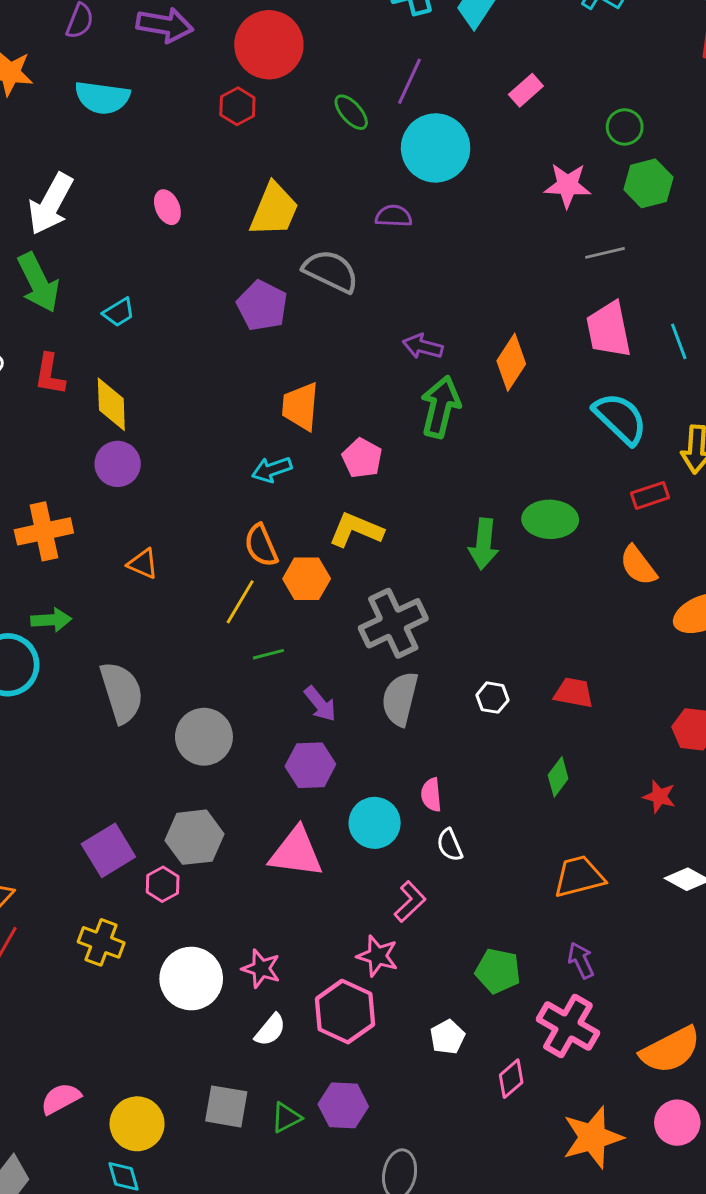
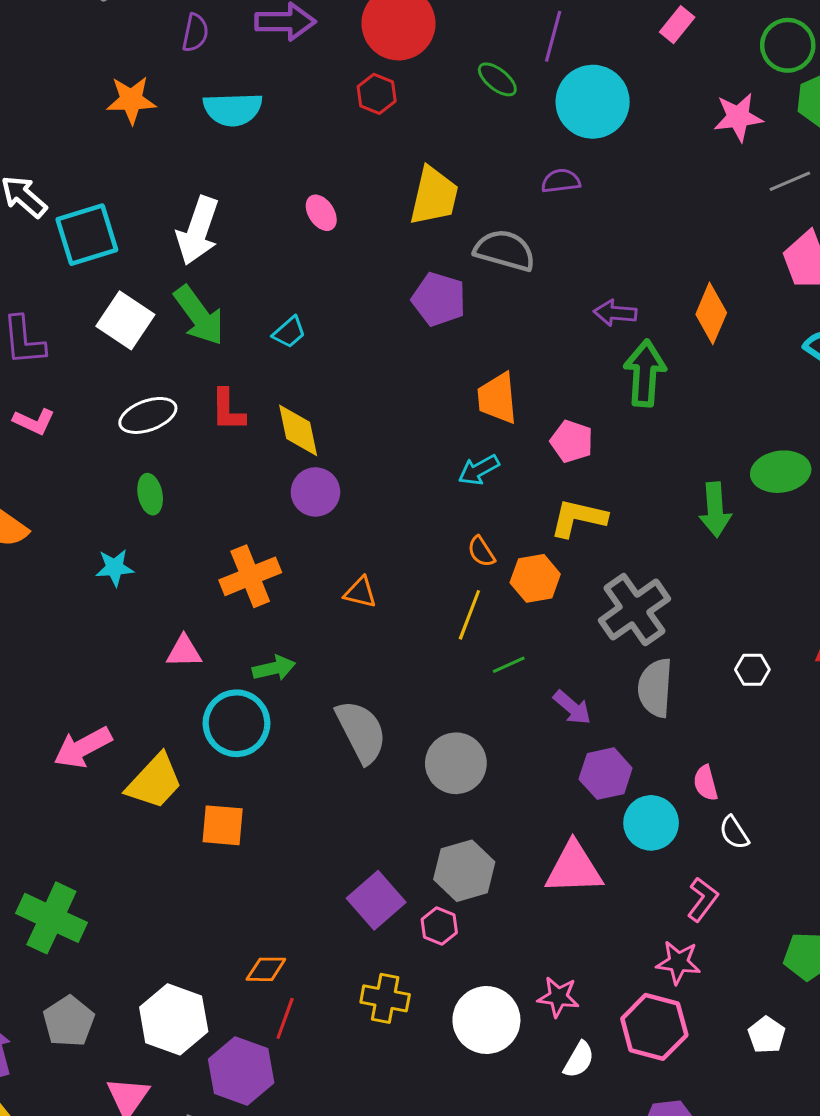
green circle: (625, 127) -> (788, 45), size x1.4
orange semicircle: (261, 545) -> (481, 552), size x0.7
purple hexagon: (310, 765) -> (606, 774), moved

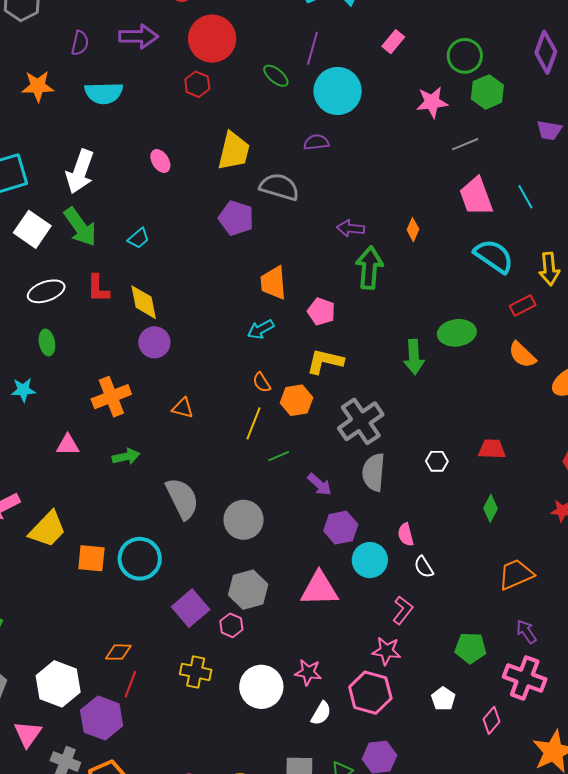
orange diamond: (711, 313) -> (413, 230), size x0.6
cyan circle: (236, 723) -> (140, 559), moved

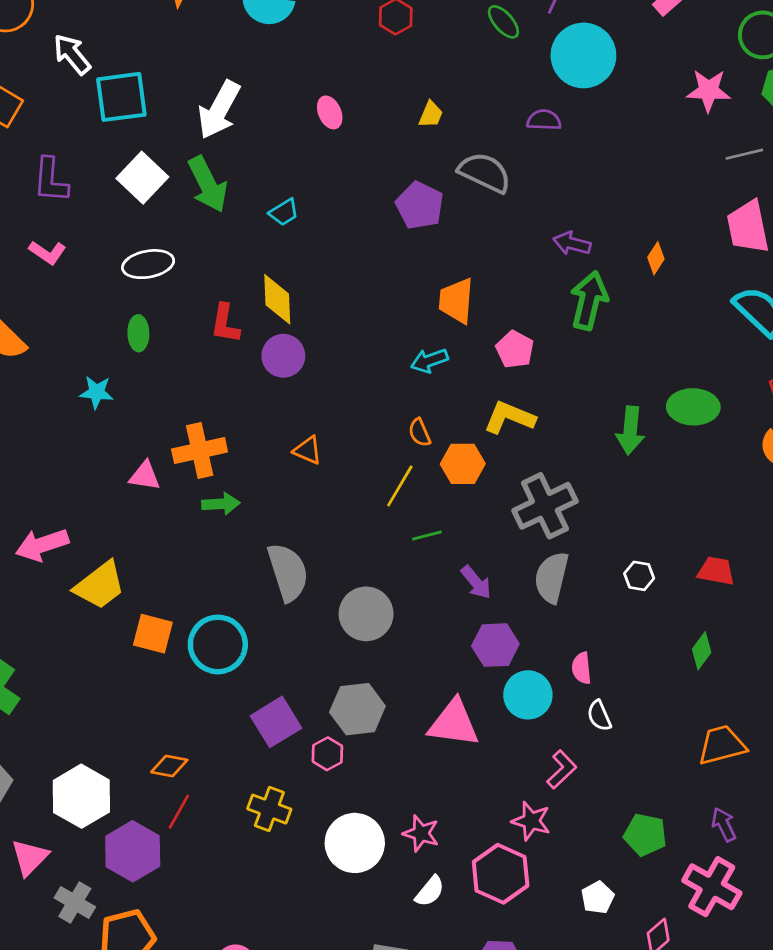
yellow trapezoid: (234, 151) -> (431, 115), size x0.5
red L-shape: (98, 288) -> (225, 324), moved
orange cross: (111, 397) -> (200, 451), moved

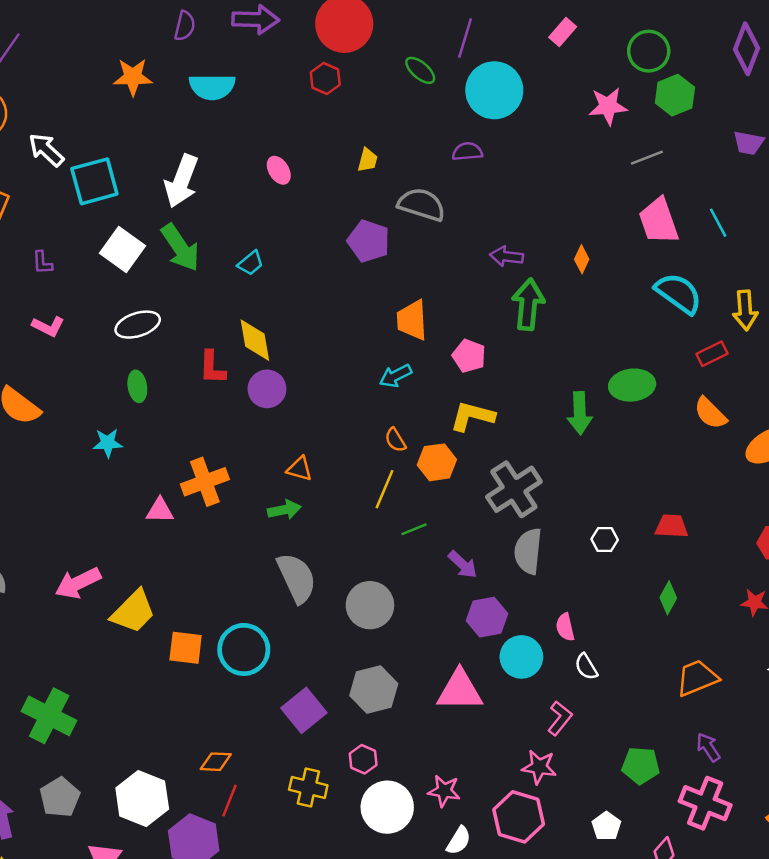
purple L-shape: (51, 180) -> (42, 263), size x0.6
green arrow: (221, 504) -> (284, 510), moved
pink hexagon: (327, 754) -> (363, 759), moved

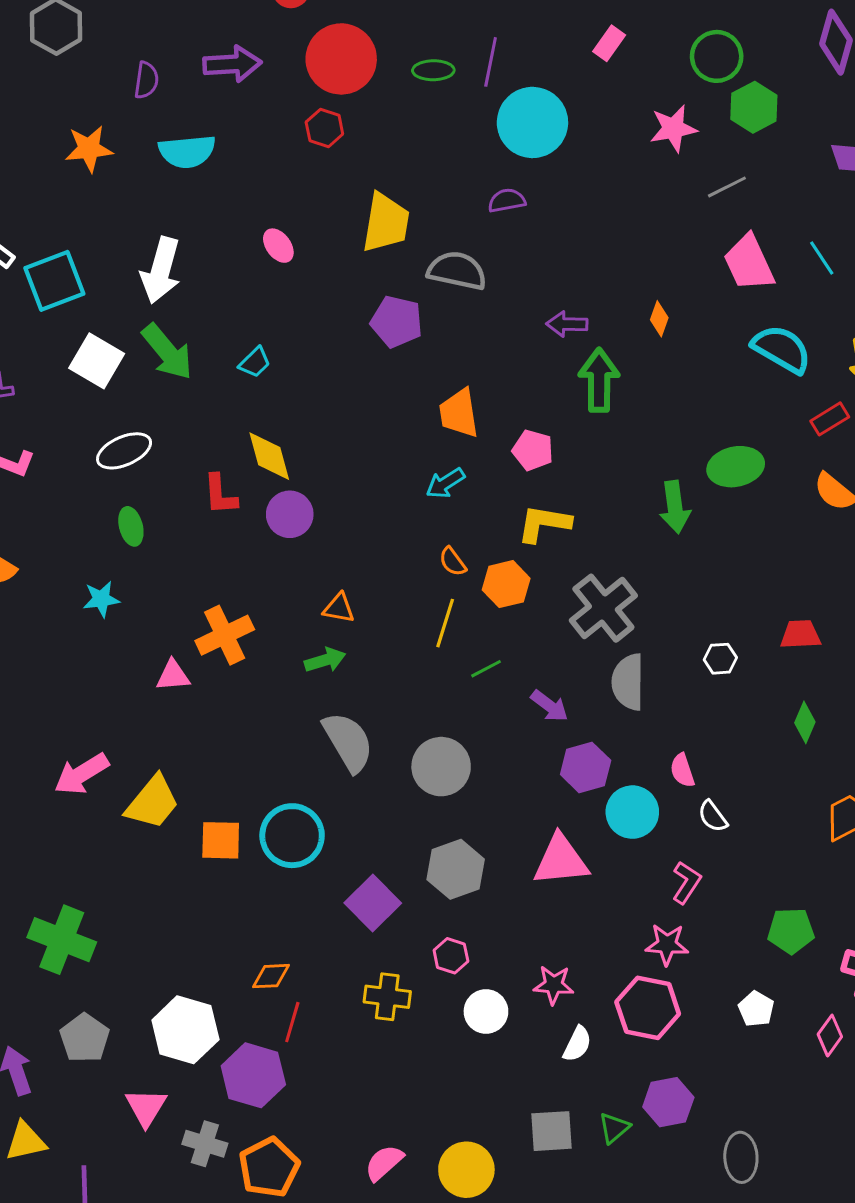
green ellipse: (420, 70) -> (433, 70), moved, turned -36
yellow trapezoid: (368, 160) -> (386, 223), size x2.0
white circle: (387, 807) -> (486, 1011), size x0.7

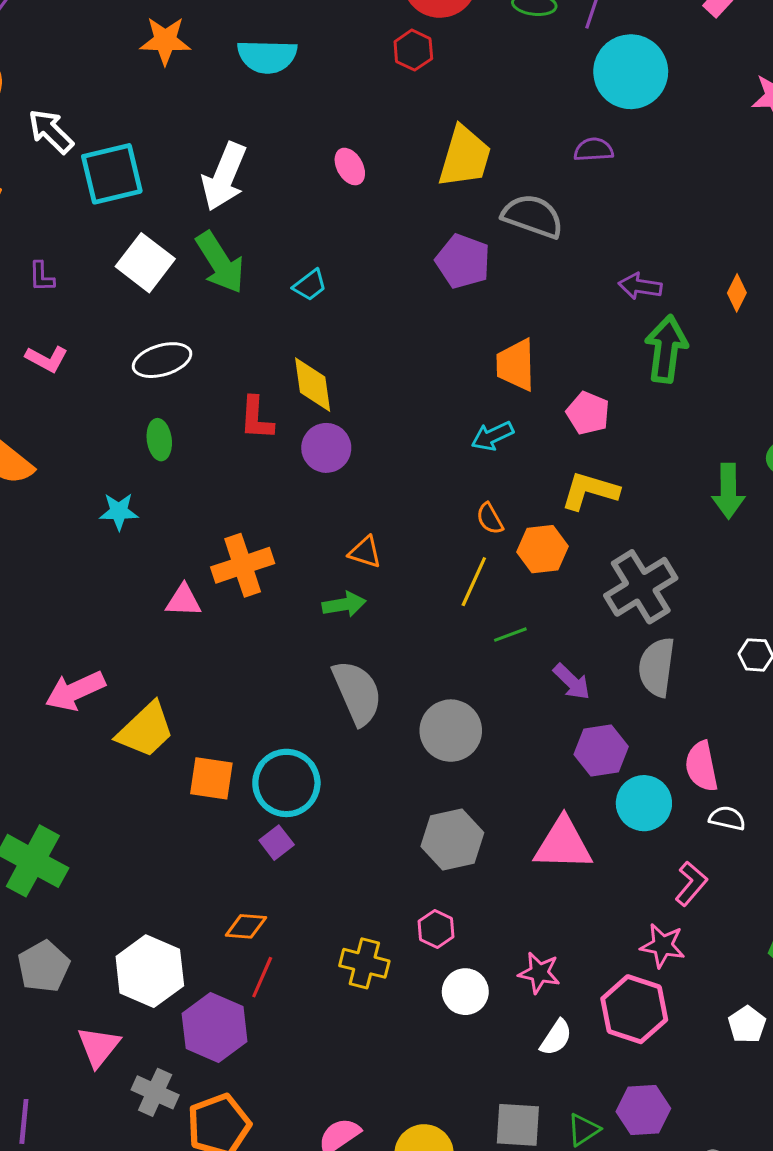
pink semicircle: (682, 770) -> (702, 766), size x1.4
white semicircle: (713, 816) -> (727, 818), turned 132
purple square: (373, 903) -> (277, 843), moved, size x0.6

